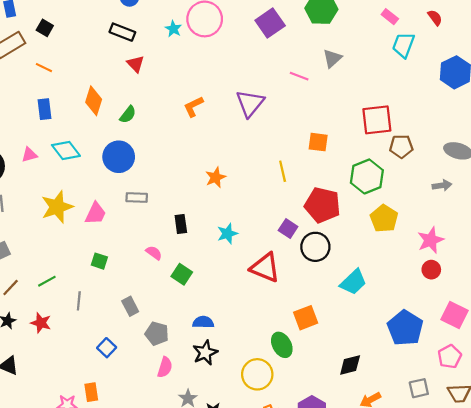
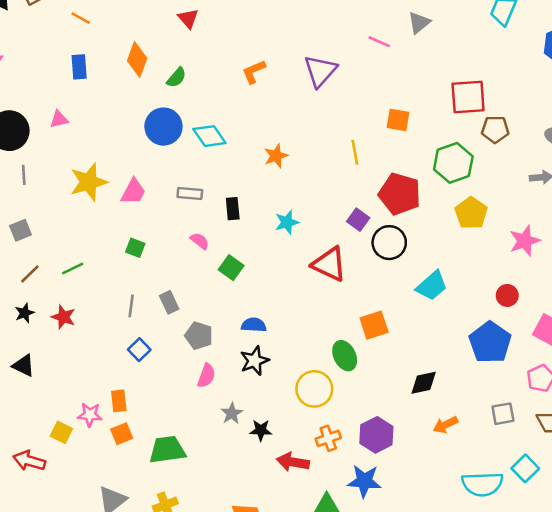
cyan diamond: (66, 151) -> (209, 136), moved
gray rectangle: (137, 198) -> (190, 194), moved
red circle: (431, 270) -> (507, 295), moved
gray line: (79, 301) -> (131, 306), moved

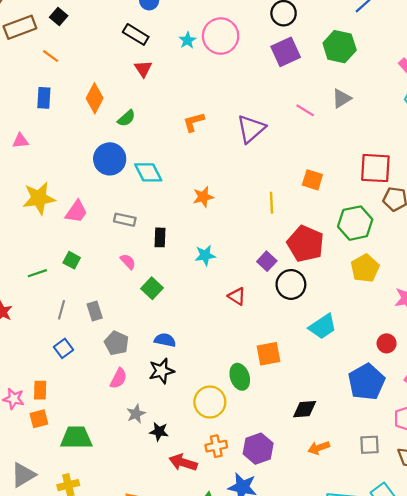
red triangle: (329, 264) -> (237, 296), size x0.6
green line: (73, 268) -> (37, 273), moved

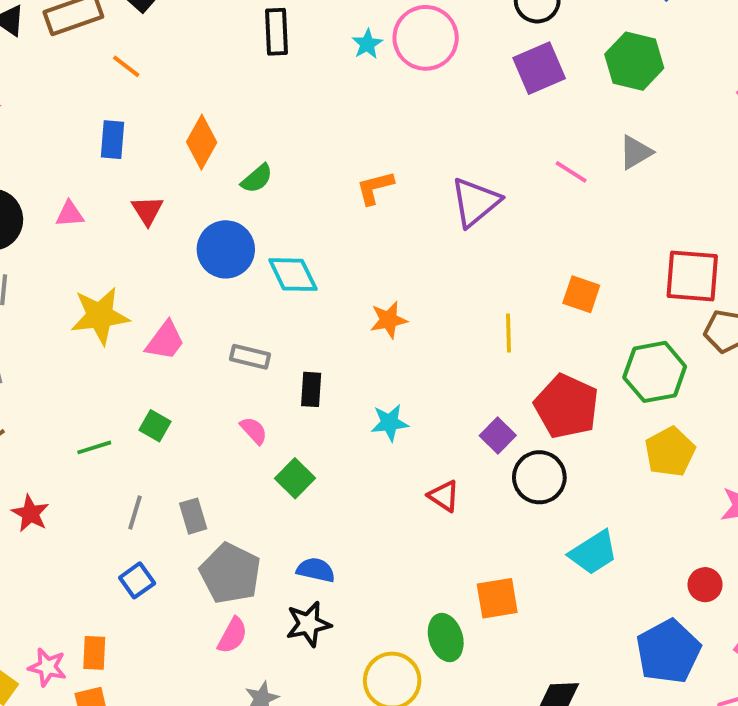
black rectangle: (136, 34) -> (276, 32), turned 55
red triangle: (143, 69) -> (147, 210), moved
gray pentagon: (116, 343) -> (230, 573), size x1.4

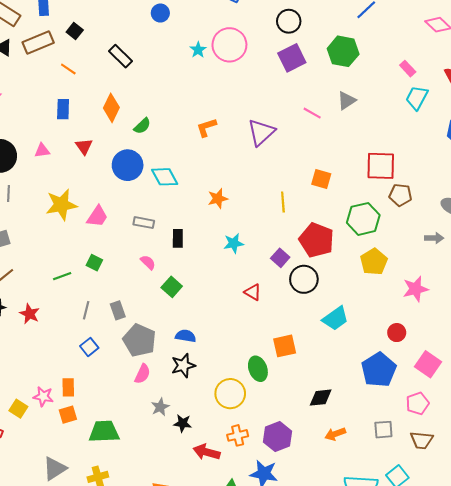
black rectangle: (276, 32) -> (120, 56), moved, turned -40
cyan star: (390, 423) -> (234, 243), moved

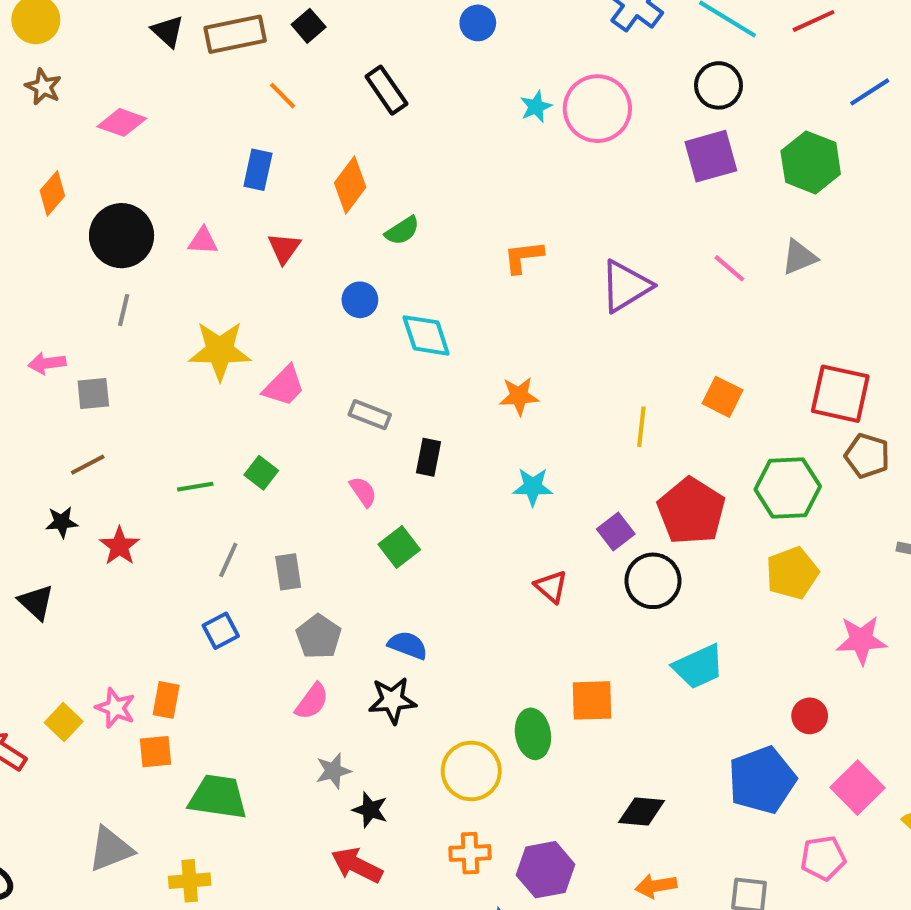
blue circle: (128, 165) -> (360, 300), size x0.6
gray pentagon: (139, 340) -> (319, 637), size x0.7
red arrow: (207, 452) -> (357, 865), moved

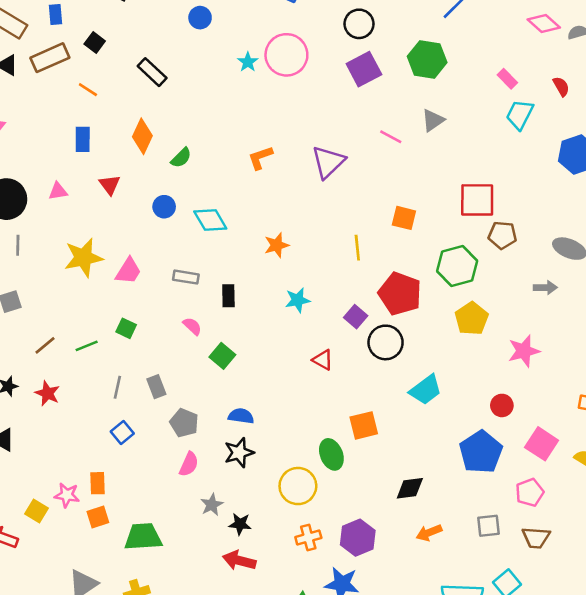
brown line: (88, 465) -> (45, 345), moved

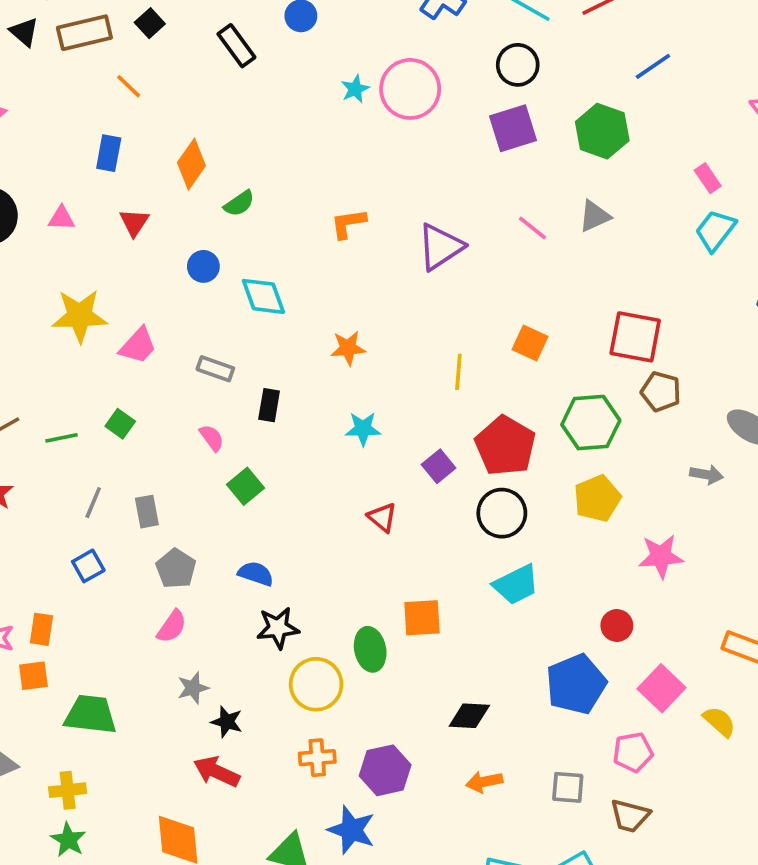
black rectangle: (152, 72) -> (236, 46), moved
black circle: (386, 342) -> (502, 513), moved
black star: (239, 453) -> (278, 628), moved

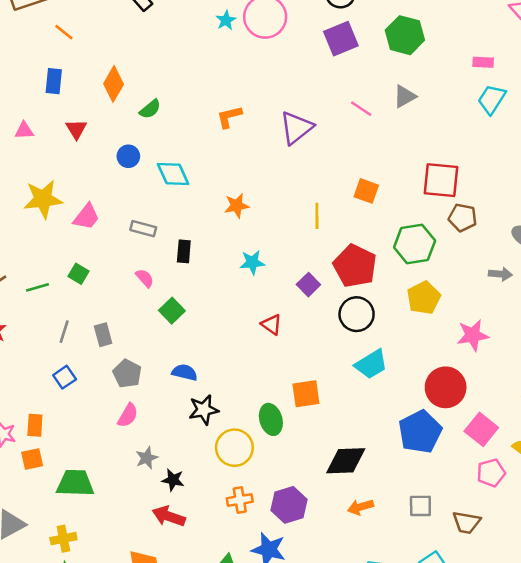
pink rectangle: (708, 178) -> (483, 62), turned -48
red circle: (617, 626) -> (446, 387), size x1.8
black diamond: (469, 716) -> (346, 461), size x1.4
pink pentagon: (633, 752) -> (491, 473), moved

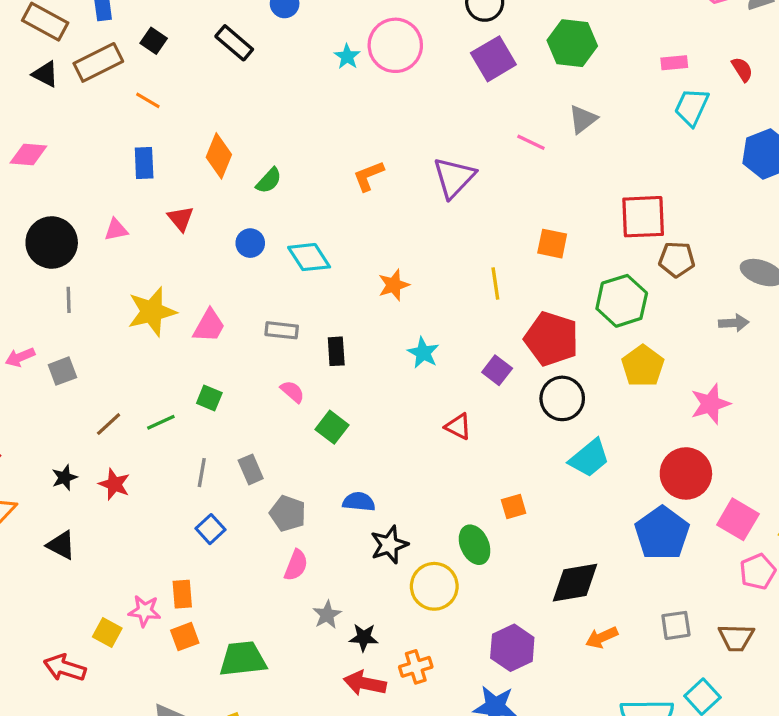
cyan star: (252, 262) -> (423, 353), turned -30
orange square: (306, 394) -> (514, 506), size x0.7
orange cross: (240, 500) -> (416, 667), moved

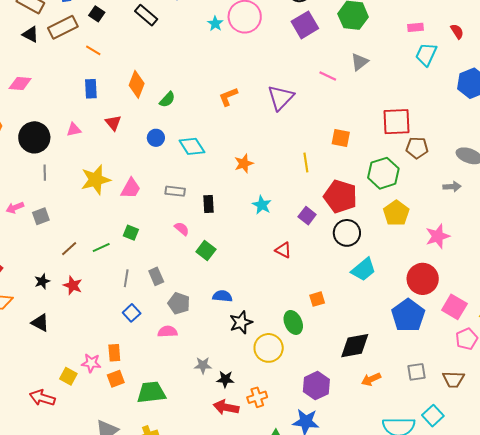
pink semicircle: (296, 565) -> (168, 332), moved, turned -114
gray star: (327, 615) -> (203, 365), turned 30

